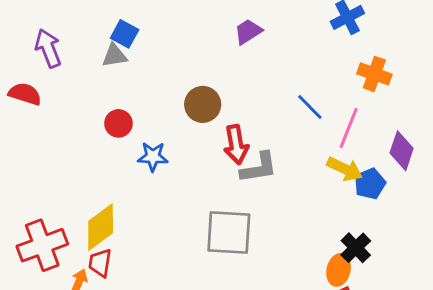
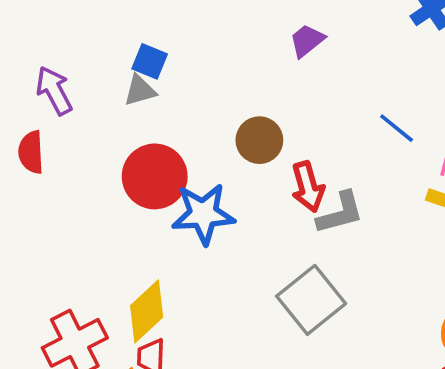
red semicircle: (25, 94) -> (31, 152), turned -104
red circle: (118, 123) -> (155, 176), size x1.8
blue star: (153, 157) -> (203, 214), size x1.6
gray square: (229, 233) -> (311, 300), turned -36

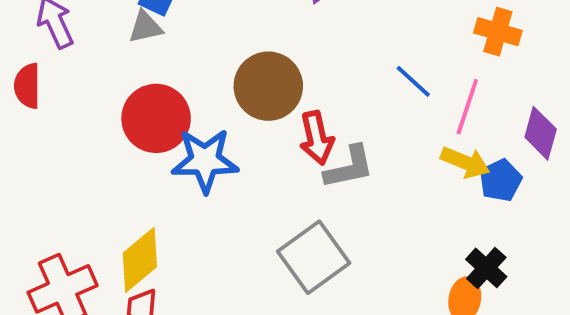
brown circle: (259, 140) -> (268, 86), size x1.4

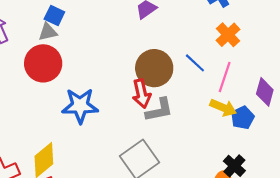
orange cross: (498, 32) -> (228, 35), moved, turned 30
brown circle: (268, 86) -> (154, 68), moved
red circle: (156, 118) -> (43, 63), moved

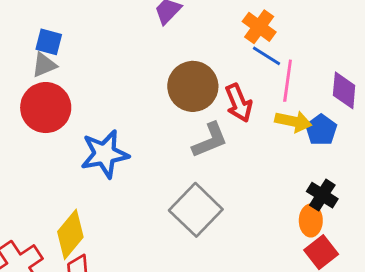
orange cross: (228, 35) -> (259, 27), moved
blue line: (195, 63) -> (266, 56), moved
red arrow: (142, 94) -> (239, 103), moved

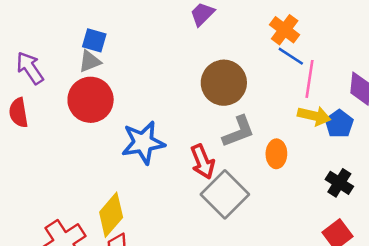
red arrow: (239, 103) -> (203, 162), moved
orange ellipse: (311, 221) -> (276, 154), moved

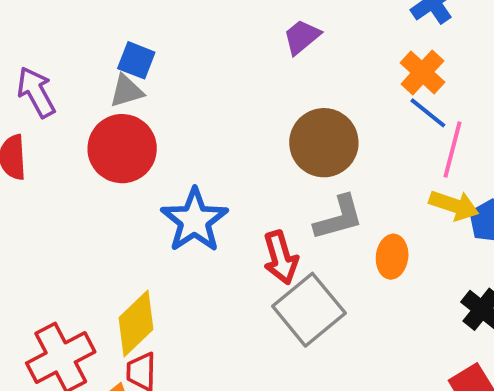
blue star: (143, 143) -> (194, 220), turned -30

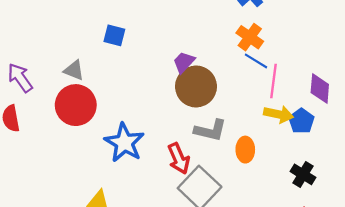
purple trapezoid: (302, 37) -> (184, 62), moved
blue square: (136, 60) -> (114, 35), moved
gray triangle: (126, 91) -> (74, 70), turned 45
gray L-shape: (339, 218) -> (210, 130), turned 36

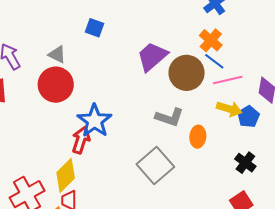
purple trapezoid: (184, 62) -> (152, 57), size x1.6
pink line: (273, 81) -> (228, 80), turned 64
brown circle: (196, 86) -> (187, 73), moved
red arrow: (179, 158) -> (81, 140), moved, turned -144

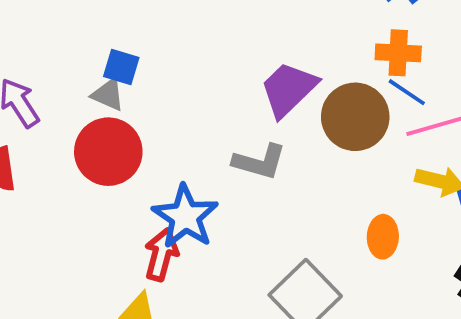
blue square: (95, 28) -> (121, 67), moved
orange cross: (211, 40) -> (398, 53), turned -35
gray L-shape: (169, 117) -> (259, 162), moved

